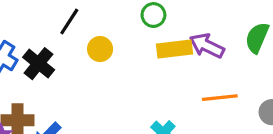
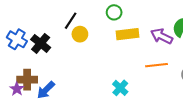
black line: (69, 21) -> (71, 21), moved
purple arrow: (207, 46) -> (162, 36), moved

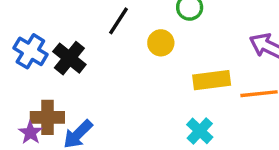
yellow circle: (80, 34) -> (161, 43), moved
yellow rectangle: (128, 34) -> (212, 80), moved

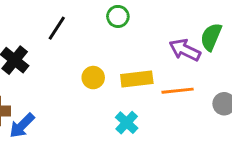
yellow circle: (161, 43) -> (93, 78), moved

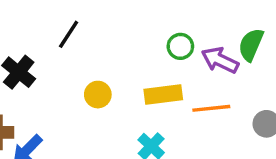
green circle: (118, 16) -> (180, 46), moved
yellow circle: (93, 78) -> (98, 95), moved

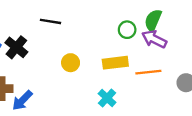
black line: (69, 34) -> (51, 21), turned 66
green semicircle: (251, 45) -> (153, 20), moved

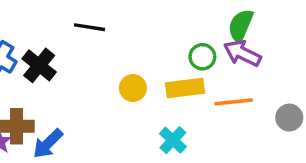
green circle: (127, 30) -> (202, 57), moved
yellow circle: (71, 63) -> (133, 88), moved

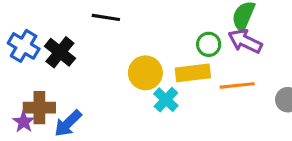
yellow circle: (133, 88) -> (145, 73), size x1.4
cyan cross: (173, 140) -> (166, 100), moved

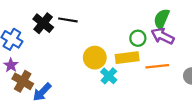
black cross: (60, 52) -> (43, 23), moved
brown cross: (39, 108) -> (23, 81), turned 30
purple star: (24, 122) -> (11, 65), moved

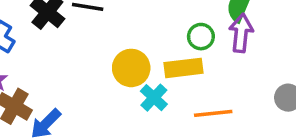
purple arrow: (163, 36) -> (241, 33), turned 70
orange line: (157, 66) -> (213, 113), moved

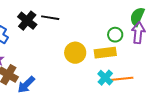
cyan cross: (154, 98) -> (105, 78), moved

